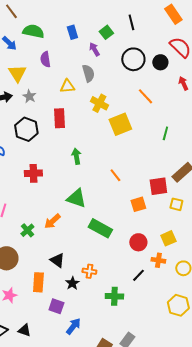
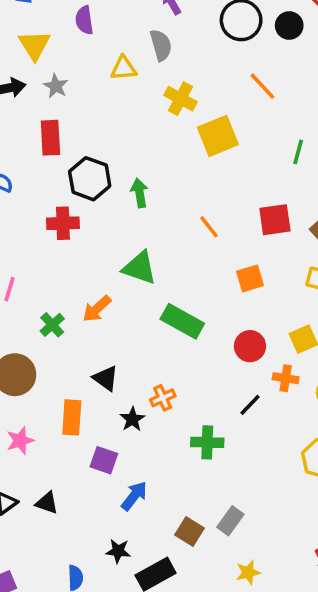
red rectangle: (59, 118) -> (50, 138), moved
black hexagon: (26, 129) -> (90, 179), moved
red square: (158, 186) -> (275, 220), moved
orange cross: (89, 271) -> (163, 398), turned -32

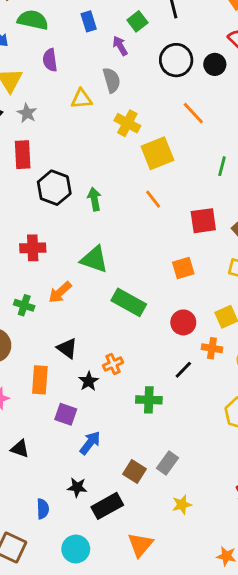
red cross: (63, 223) -> (33, 248), moved
orange line: (209, 227) -> (153, 199), moved
green cross: (52, 325) -> (24, 305), turned -30

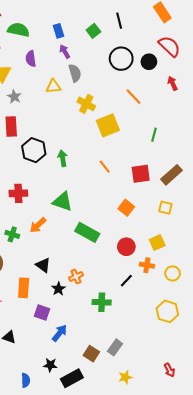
purple arrow: (120, 46) -> (65, 51), moved
orange line: (153, 199) -> (105, 167), moved
orange square: (183, 268) -> (126, 208), turned -35

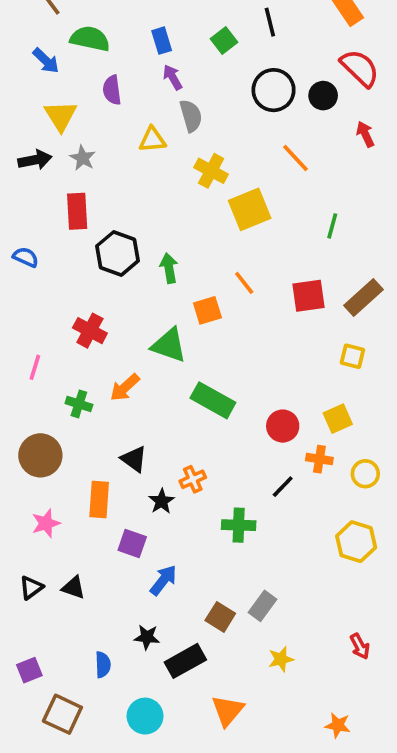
red cross: (18, 193) -> (90, 331), turned 30
orange square: (126, 208) -> (207, 310), moved, turned 35

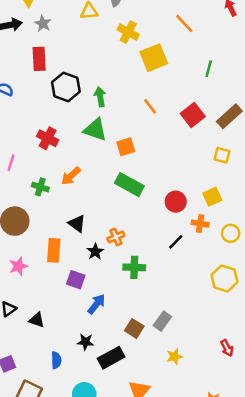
red square: (308, 296) -> (193, 115), turned -30
orange square: (207, 310) -> (126, 147), moved
green triangle: (169, 345) -> (95, 130), moved
green cross: (239, 525) -> (134, 267), moved
black triangle: (73, 588) -> (37, 320), moved

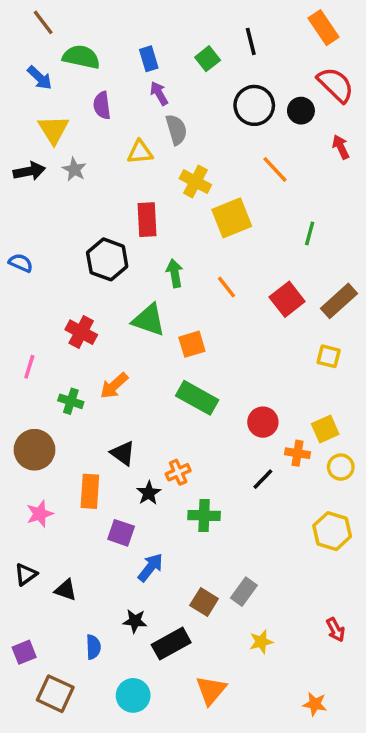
red rectangle: (39, 59) -> (147, 220), moved
green arrow: (100, 97) -> (175, 273), moved
yellow square: (212, 197) -> (325, 429), moved

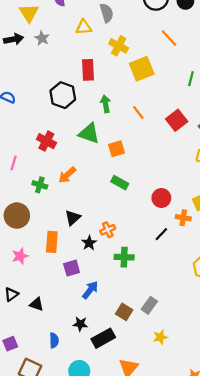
green rectangle: (197, 398) -> (120, 183), size x0.7
black triangle: (123, 453) -> (73, 218), turned 42
purple square: (121, 533) -> (72, 268), turned -35

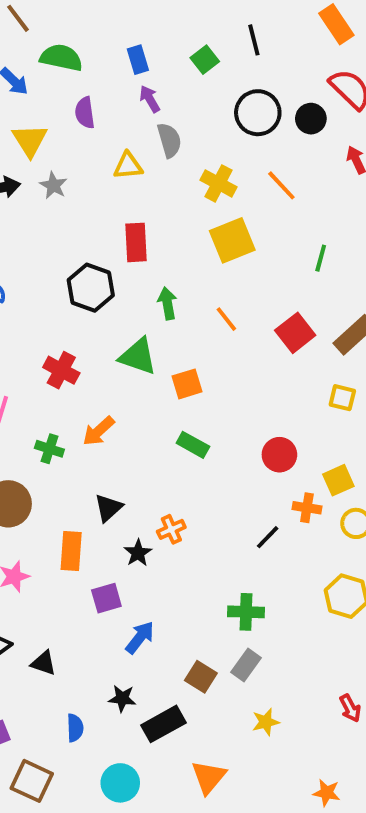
yellow cross: (119, 46) -> (218, 183), moved
red circle: (161, 198) -> (279, 455), moved
green cross: (124, 257) -> (246, 612), moved

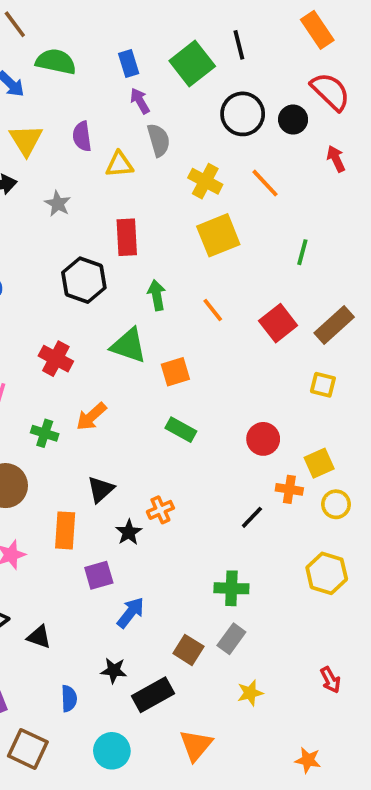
green square: (205, 60) -> (192, 64), size x1.6
purple semicircle: (85, 113) -> (82, 136), moved
gray star: (53, 185) -> (58, 204), moved

